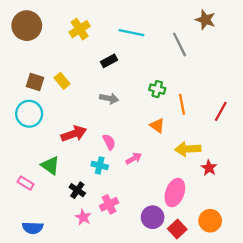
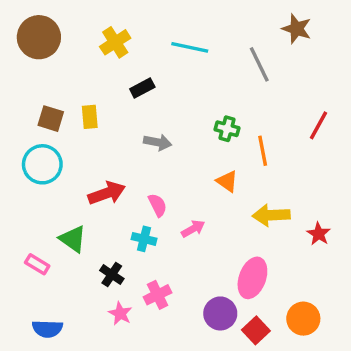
black rectangle: (109, 61) -> (142, 88), moved
yellow rectangle: (62, 81) -> (90, 117), turned 35
red line: (221, 111) -> (319, 125), moved
red star: (209, 168) -> (319, 234), moved

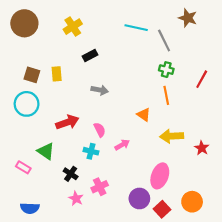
cyan line: (190, 47) -> (136, 28), moved
green cross: (227, 129) -> (166, 70), moved

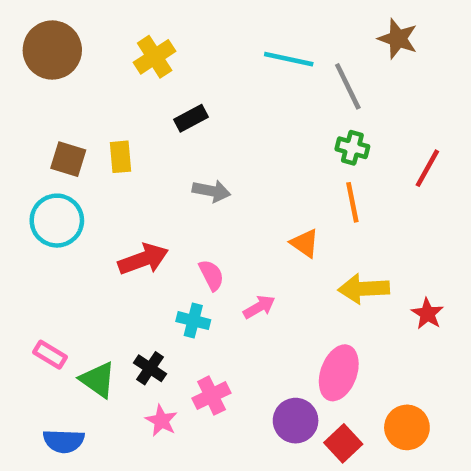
green triangle: (46, 151) -> (98, 380), moved

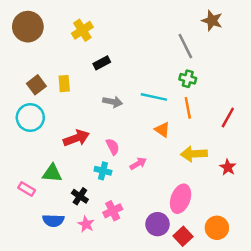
cyan line: (289, 59) -> (154, 97), moved
brown square: (68, 159) -> (36, 85), turned 36
red line: (427, 168) -> (228, 118), moved
green triangle: (98, 380) -> (52, 173), moved, turned -30
blue semicircle: (64, 441) -> (53, 221), moved

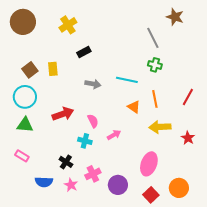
orange line: (188, 108) -> (155, 99), moved
green triangle: (52, 173) -> (25, 125), moved
purple circle: (158, 224) -> (118, 185), moved

